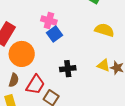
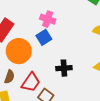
blue square: (55, 34) -> (44, 37), moved

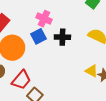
black cross: (64, 68) -> (62, 37), moved

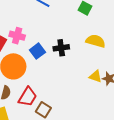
pink cross: (44, 19) -> (17, 36), moved

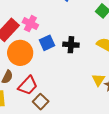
yellow triangle: (95, 76) -> (98, 80), turned 32

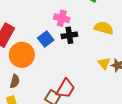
pink cross: (30, 24) -> (62, 18), moved
red trapezoid: (28, 86) -> (65, 89), moved

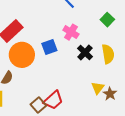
yellow semicircle: (104, 28) -> (108, 54), turned 48
black cross: (69, 35) -> (85, 52), moved, turned 35

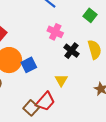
blue square: (49, 47) -> (29, 65), moved
yellow triangle: (98, 88) -> (61, 80), moved

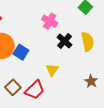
blue square: (29, 65) -> (21, 52), turned -35
brown square: (31, 108) -> (13, 87), moved

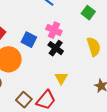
black cross: (64, 41) -> (56, 48), moved
blue square: (21, 52) -> (29, 40), moved

